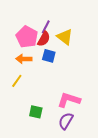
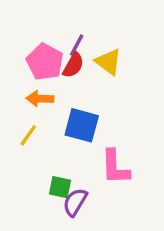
blue square: (49, 56) -> (82, 125), moved, size x1.5
pink L-shape: (69, 100) -> (115, 167), turned -110
purple semicircle: (66, 121) -> (75, 202), moved

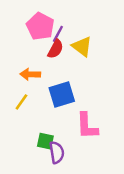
pink pentagon: (45, 62) -> (40, 26), moved
blue square: (82, 125) -> (62, 94), turned -32
purple semicircle: (75, 202) -> (57, 152), turned 140

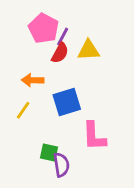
yellow triangle: (82, 47) -> (89, 50), turned -40

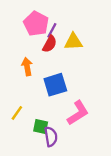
orange arrow: (33, 80) -> (27, 67), turned 78
yellow line: (23, 110) -> (17, 113), moved
pink L-shape: (94, 136) -> (78, 113), turned -120

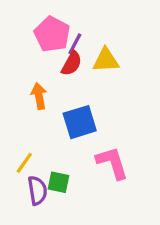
pink L-shape: (78, 113) -> (112, 163), turned -75
purple semicircle: (51, 137) -> (37, 190), moved

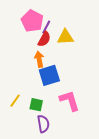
orange arrow: (39, 96) -> (39, 59), moved
green square: (59, 182) -> (36, 105), moved
purple semicircle: (37, 190) -> (43, 124), moved

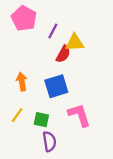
pink pentagon: (32, 21) -> (24, 18), moved
red semicircle: (44, 39) -> (63, 54), moved
orange arrow: (39, 59) -> (22, 82), moved

